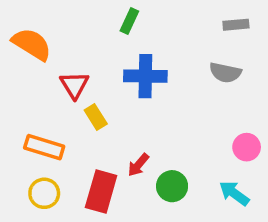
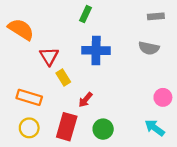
red arrow: (138, 165) -> (85, 100), moved
green circle: (172, 186) -> (103, 129), moved

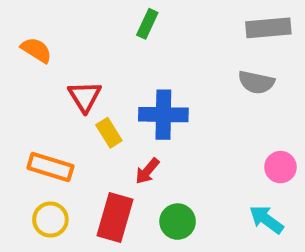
gray rectangle: (156, 16) -> (268, 28), size x1.5
orange semicircle: (21, 29) -> (36, 50), size x0.7
blue cross: (96, 50) -> (163, 115), moved

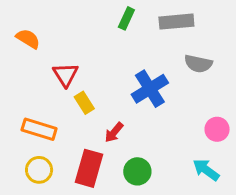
green rectangle: (147, 24) -> (126, 18), moved
gray rectangle: (268, 28) -> (176, 22), moved
blue cross: (163, 115) -> (150, 89), moved, turned -33

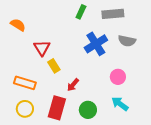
blue cross: (150, 89) -> (96, 44), moved
pink circle: (217, 129) -> (118, 77), moved
cyan arrow: (206, 170) -> (120, 104), moved

